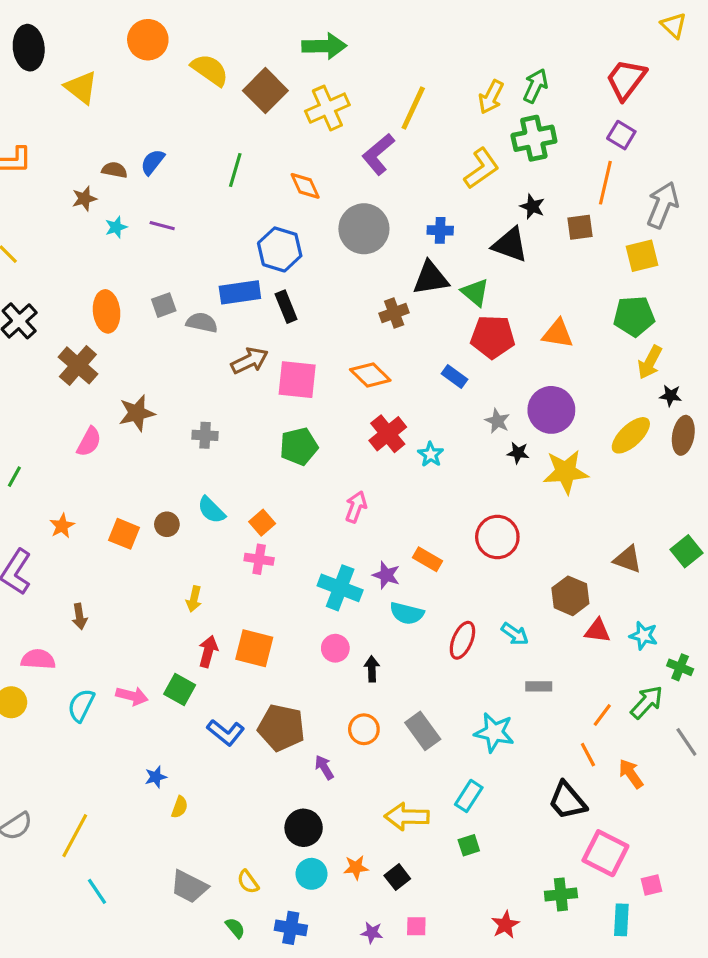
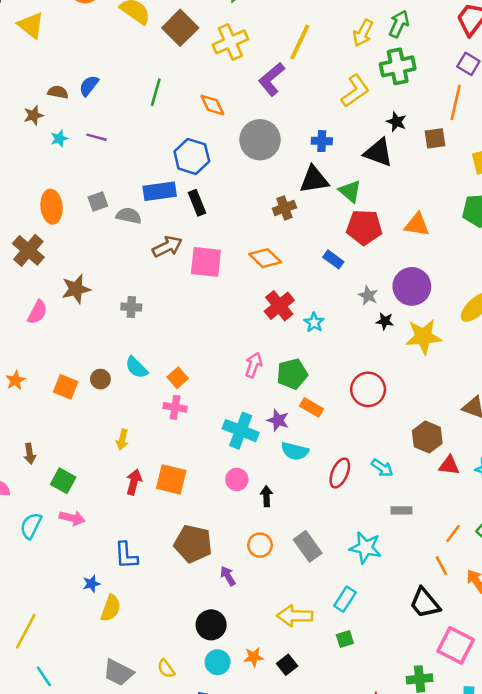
green pentagon: (299, 446) -> (292, 374), moved
green square: (180, 690) -> (63, 481), moved
blue L-shape: (226, 732) -> (126, 555), moved, turned 48
yellow semicircle: (180, 807) -> (111, 608), size x1.5

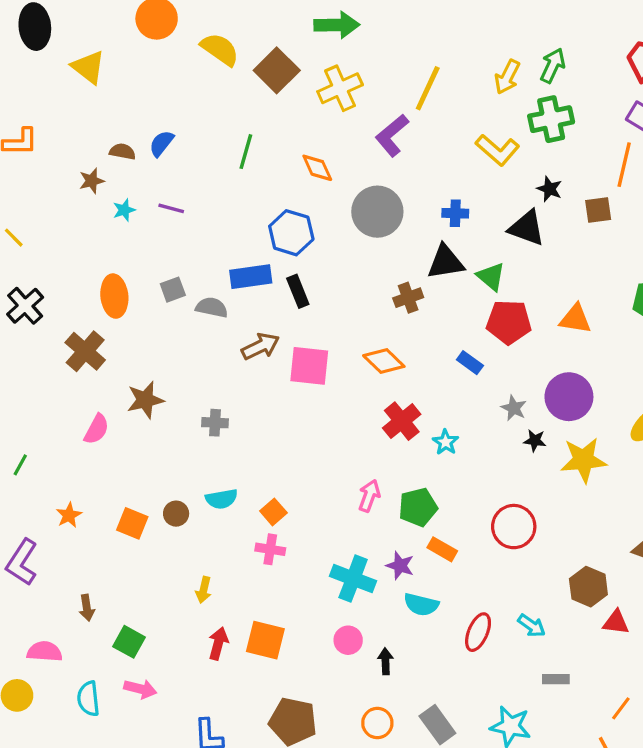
yellow L-shape: (355, 91) -> (497, 150), turned 76
cyan semicircle: (136, 367) -> (222, 499), turned -55
cyan semicircle: (31, 526) -> (88, 699), turned -32

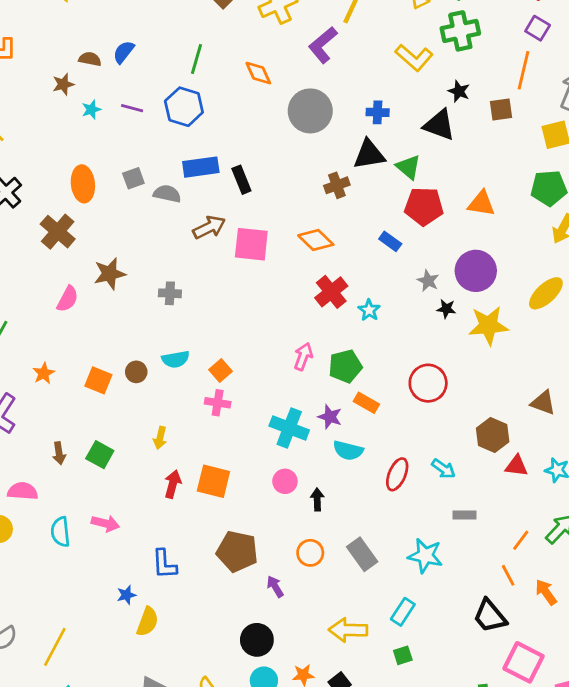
blue hexagon: (291, 233) -> (184, 107), moved
green square: (129, 642) -> (100, 455), moved

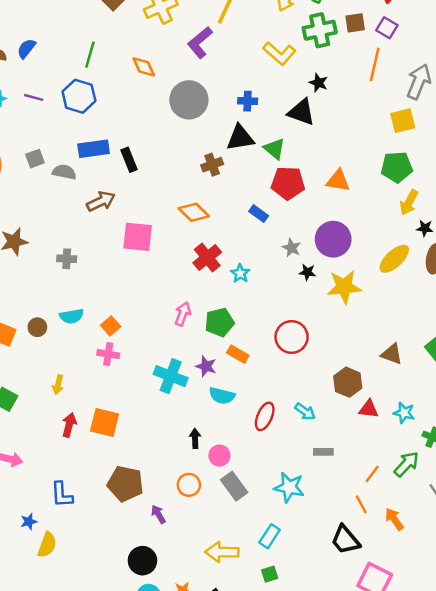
brown square: (501, 110) -> (355, 23), moved
pink square: (251, 244) -> (138, 237), moved
pink circle: (285, 481) -> (219, 456), moved

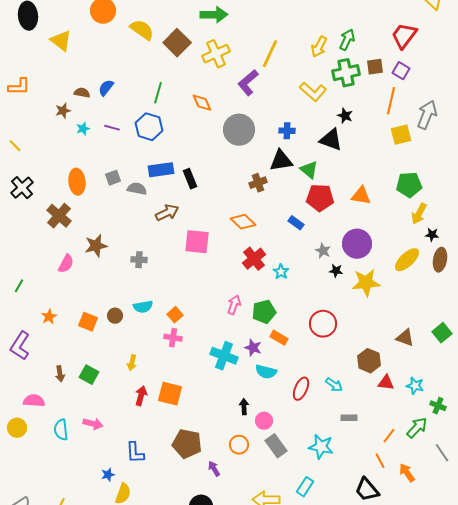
yellow square: (403, 121) -> (401, 135), moved

